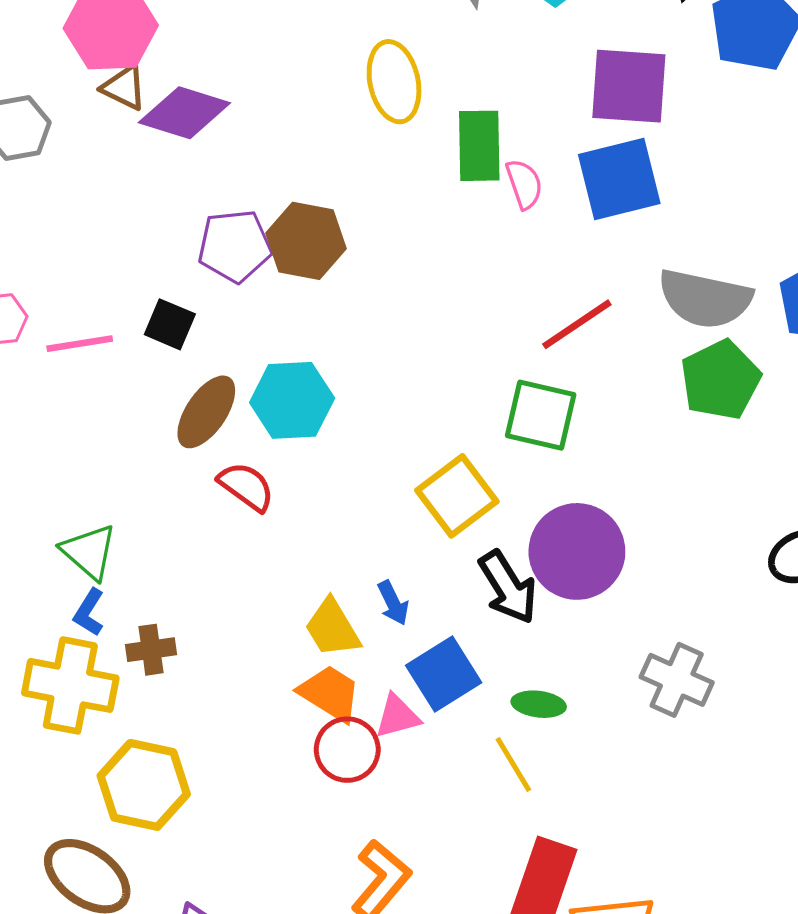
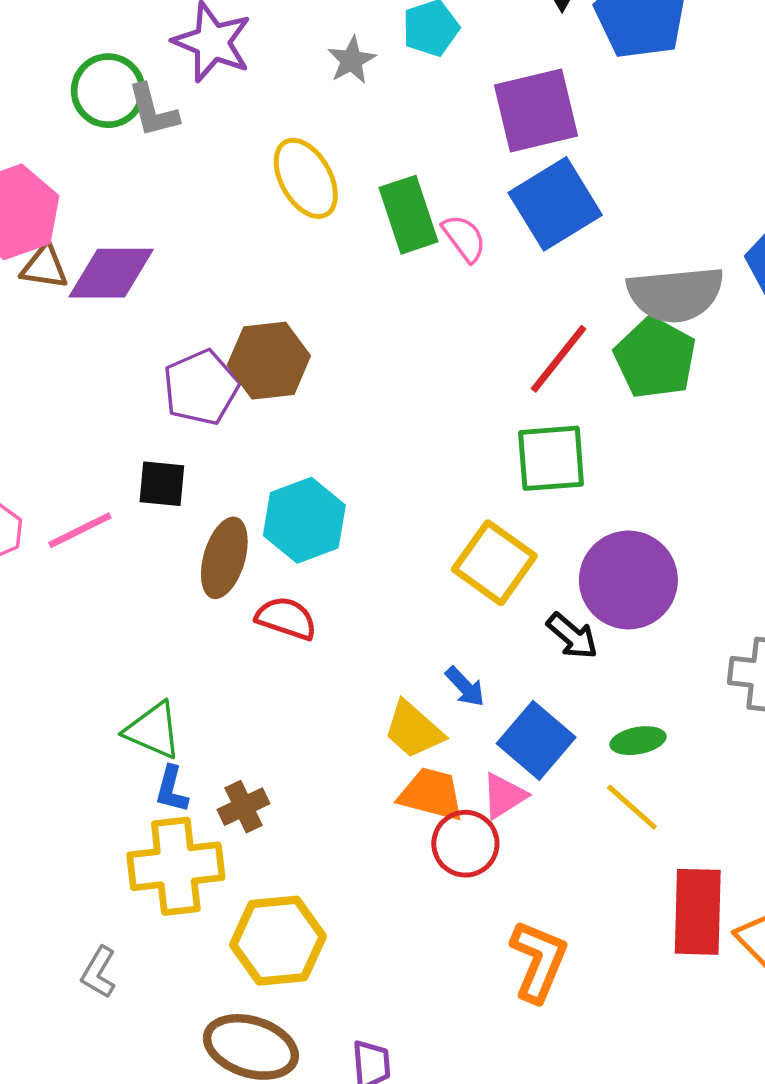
green pentagon: (720, 380) -> (655, 358), moved
black arrow: (508, 587) -> (572, 636), size x0.7

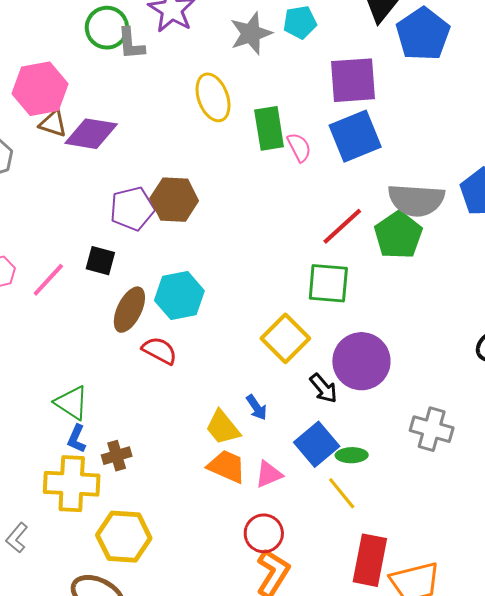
gray star: (352, 60) -> (251, 33), size x1.5
pink line: (80, 530) -> (48, 280), turned -30
blue square: (536, 740) -> (317, 444), moved
red circle: (465, 844) -> (264, 533), moved

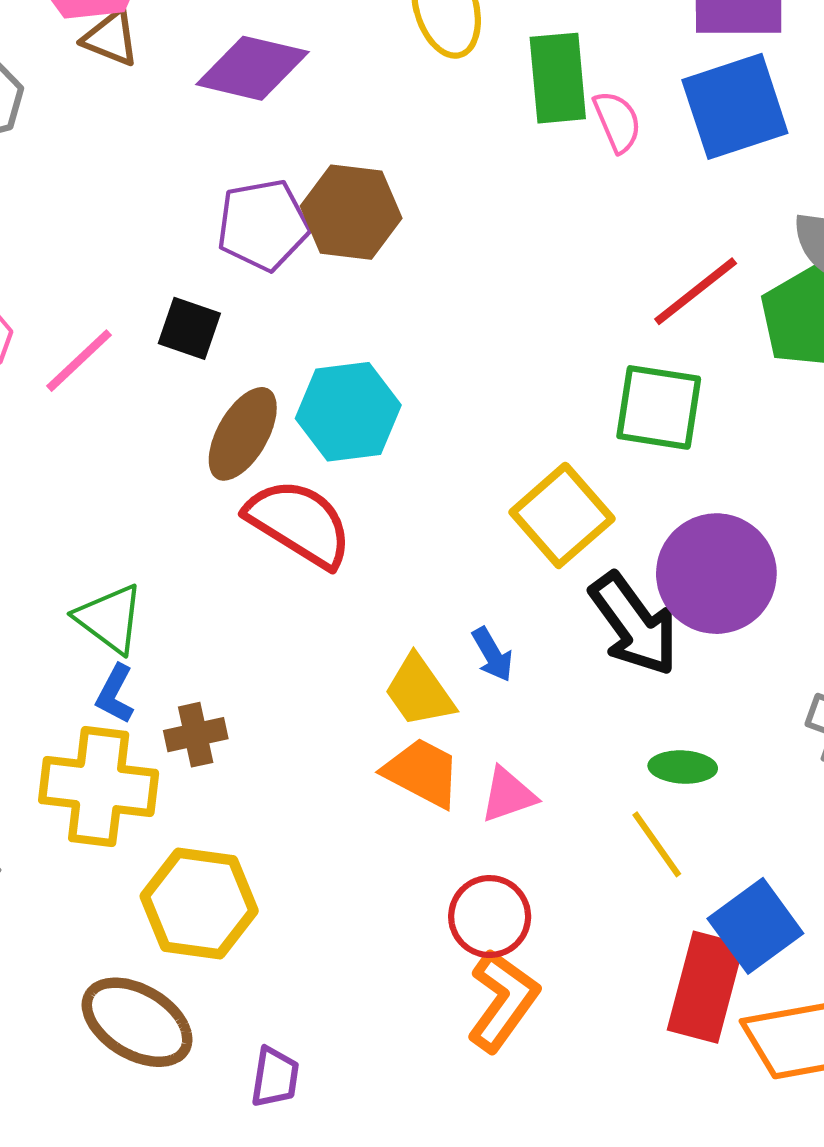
purple diamond: (91, 134) -> (252, 68), moved
red semicircle: (159, 351) -> (299, 523), size x1.5
black arrow: (324, 388) -> (634, 624), size x1.6
blue square: (317, 444) -> (755, 926), moved

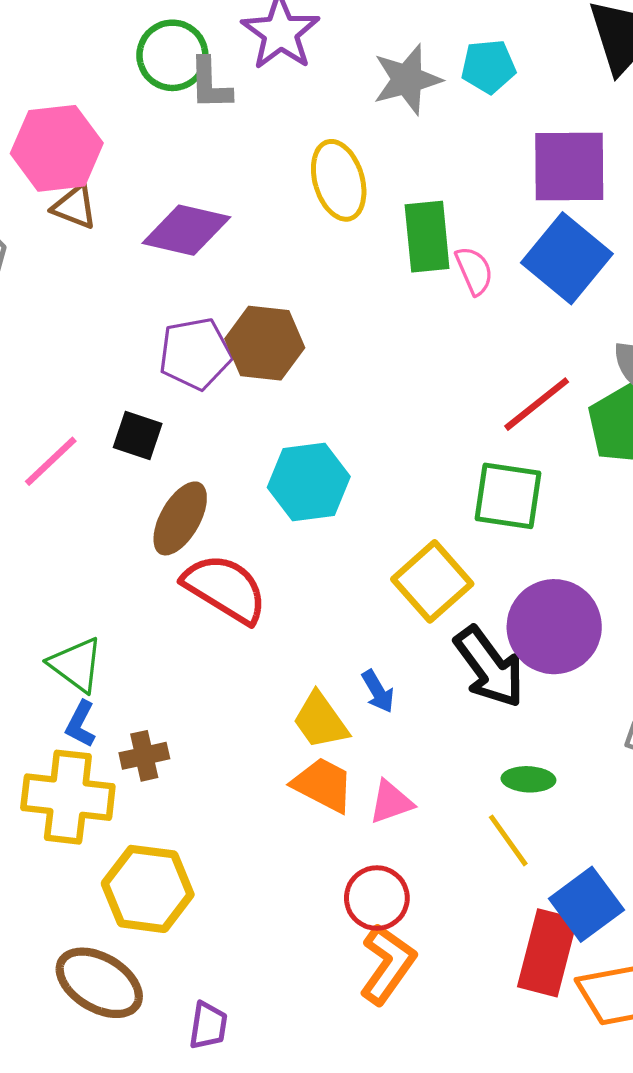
blue square: (735, 106) -> (567, 258), turned -32
cyan hexagon: (348, 412) -> (309, 482), moved

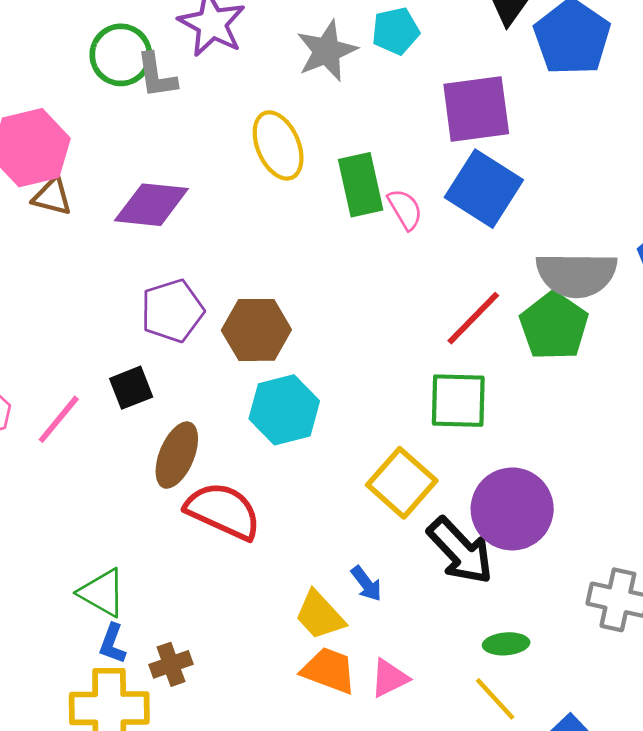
brown hexagon: (265, 343) -> (256, 330), moved
black square: (138, 435) -> (131, 388), turned -33

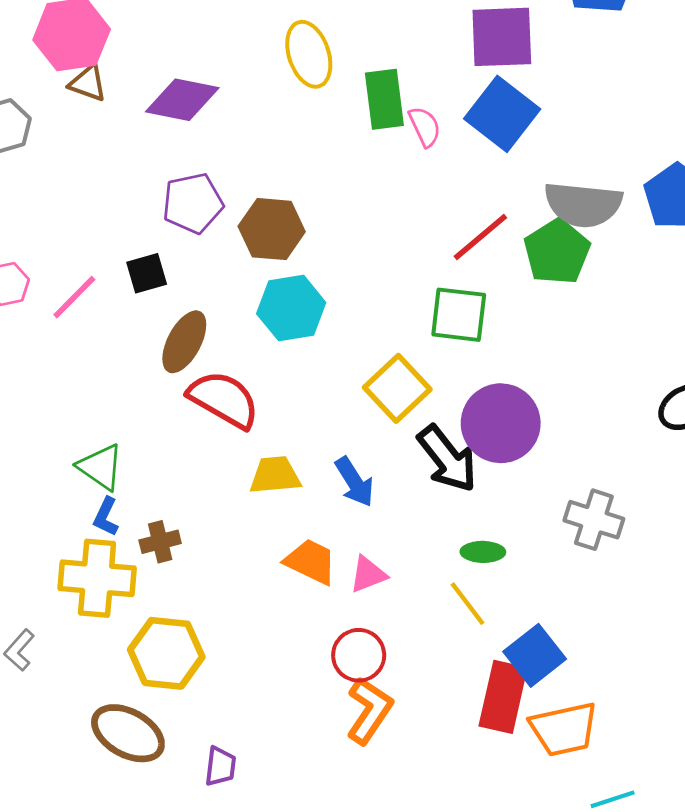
blue arrow: (366, 584) -> (354, 482), size x1.4
yellow trapezoid: (320, 615) -> (275, 475), moved, turned 122

